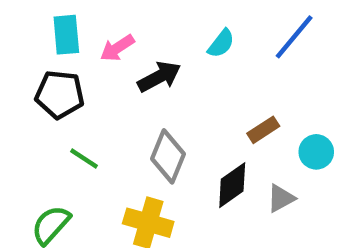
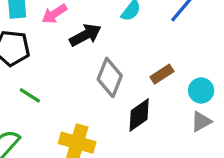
gray diamond: (168, 156) -> (110, 77), moved
gray triangle: (281, 198) -> (201, 121), moved

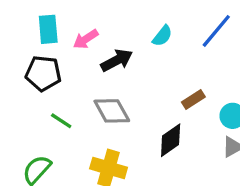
gray diamond: (110, 77) -> (112, 111), moved, turned -51

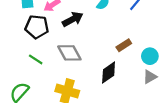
black pentagon: (43, 73) -> (37, 27), moved

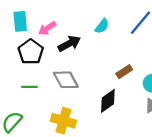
black pentagon: (37, 27) -> (31, 52), turned 30
green line: (36, 59) -> (30, 87), turned -32

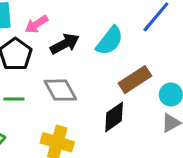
cyan semicircle: (102, 26) -> (110, 41), moved, size x1.5
brown rectangle: (124, 72) -> (135, 80), size x1.5

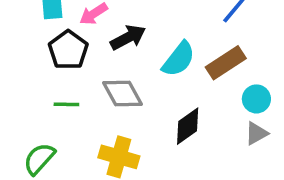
cyan semicircle: (110, 41) -> (179, 59), moved
brown rectangle: (135, 80) -> (226, 63), moved

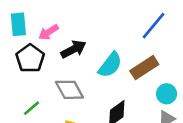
green line: (66, 104) -> (31, 108), moved, turned -42

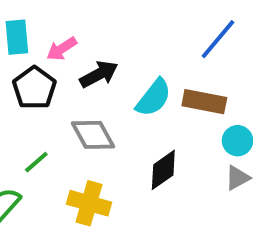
brown rectangle: (144, 68) -> (204, 102), turned 44

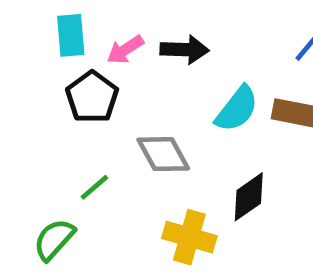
black arrow: (99, 74) -> (185, 50), moved, turned 30
yellow cross: (89, 203) -> (189, 237), moved

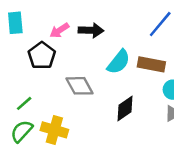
cyan rectangle: (71, 35) -> (15, 23), moved
green line: (94, 187) -> (24, 103), moved
yellow cross: (189, 237) -> (54, 130), moved

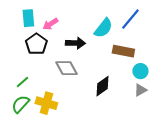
cyan rectangle: (15, 23) -> (28, 18), moved
black arrow: (91, 30) -> (75, 43), moved
cyan semicircle: (119, 62) -> (103, 28), moved

